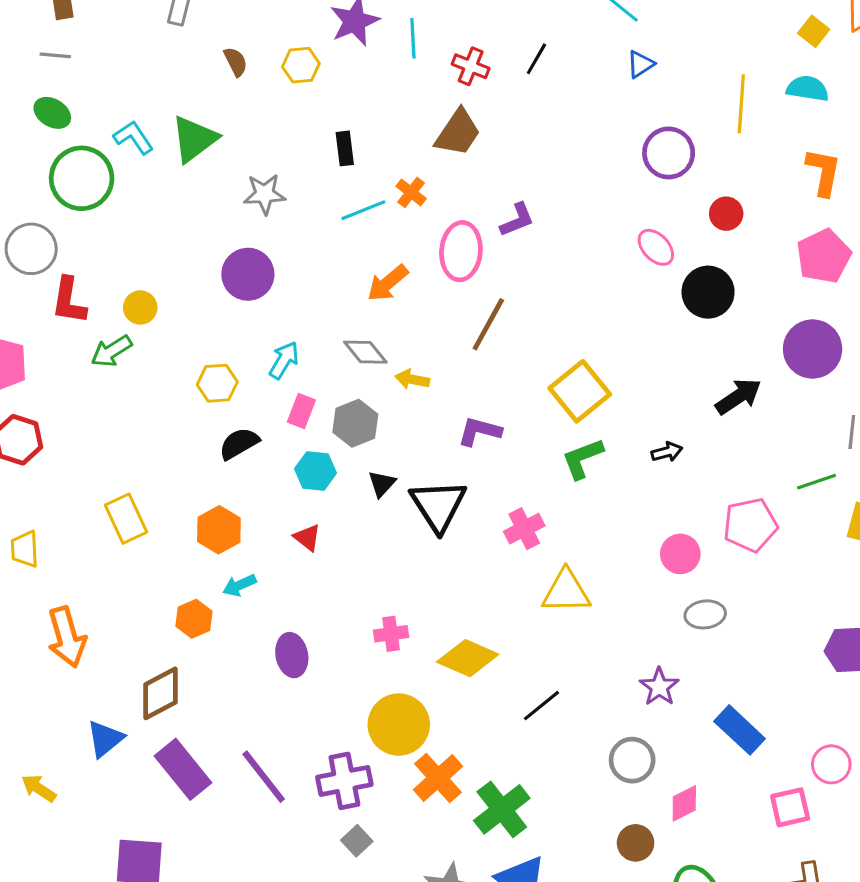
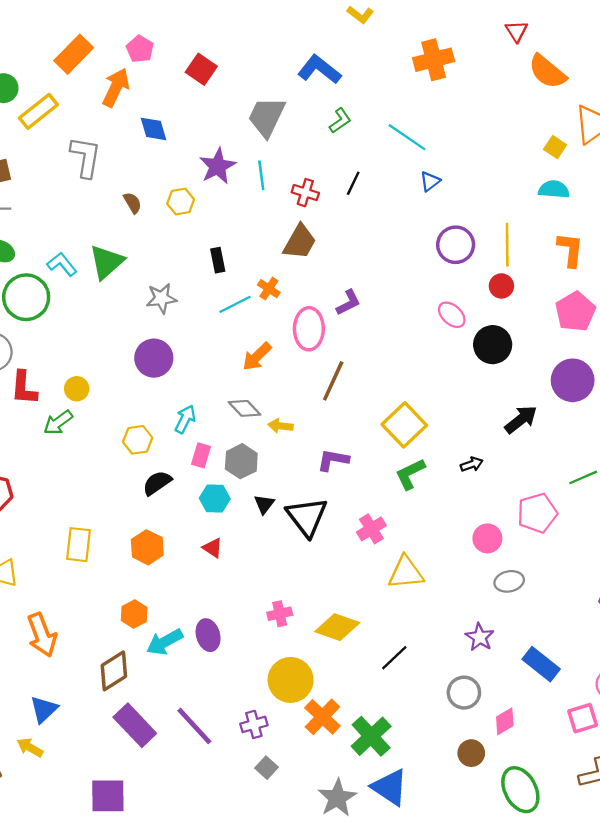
yellow line: (741, 104) -> (507, 245), moved
yellow rectangle: (126, 519) -> (78, 545), turned 36
cyan arrow: (239, 585) -> (165, 642), moved, size x1.5
blue triangle: (105, 739) -> (44, 709), moved
purple cross: (344, 781) -> (254, 724), size x0.7

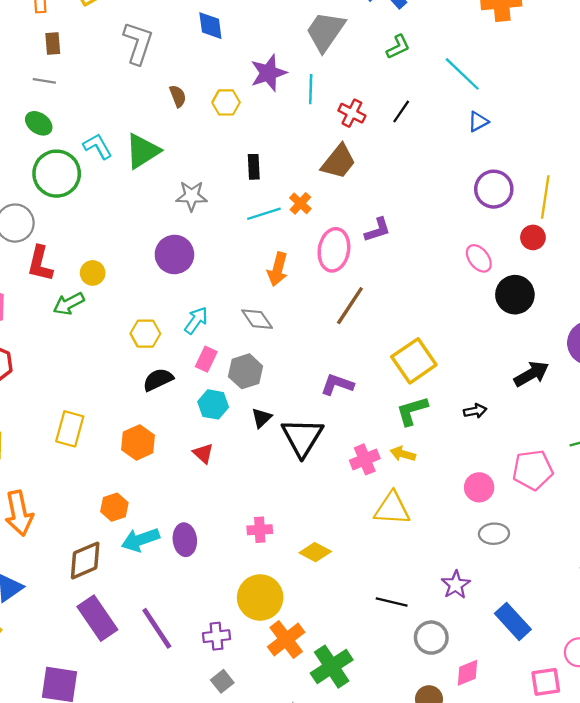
orange arrow: (257, 357) -> (278, 269), turned -40
yellow arrow: (280, 426) -> (403, 454), moved
yellow diamond: (337, 627) -> (315, 552), size x0.7
black line: (394, 658) -> (392, 602), moved, turned 48

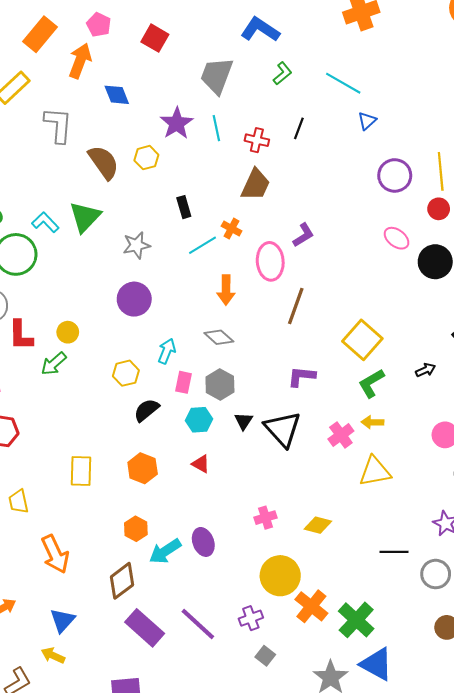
brown semicircle: (178, 96) -> (104, 162), size x1.8

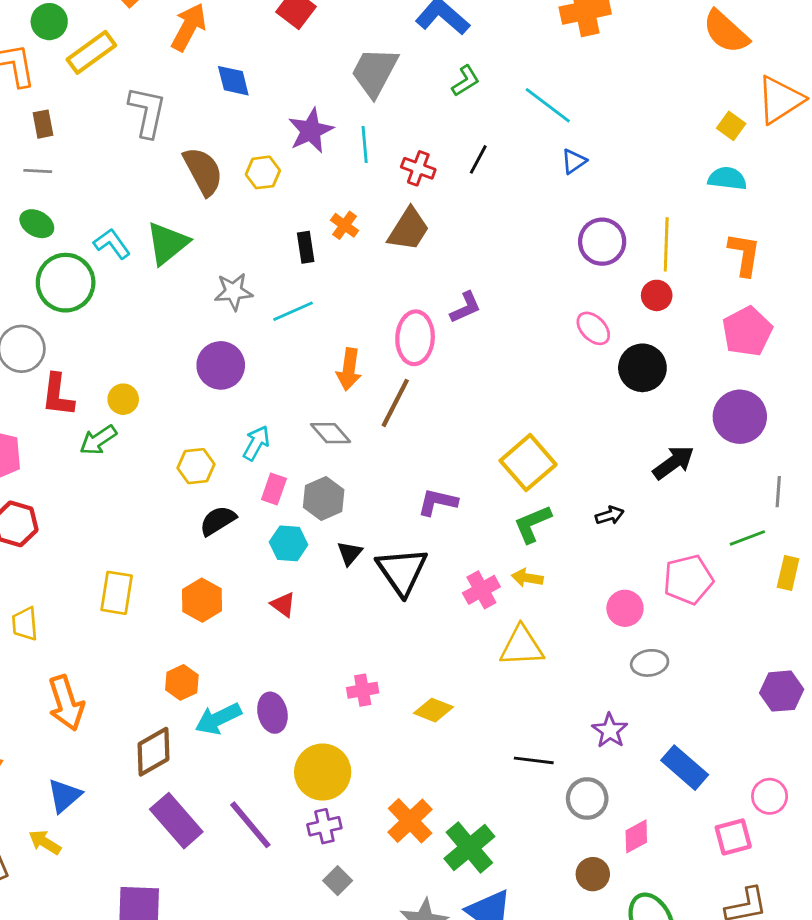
orange cross: (232, 229) -> (345, 225), moved
cyan line: (202, 245) -> (293, 311), moved
brown line: (296, 306) -> (395, 403), moved
yellow circle: (280, 576) -> (323, 772), moved

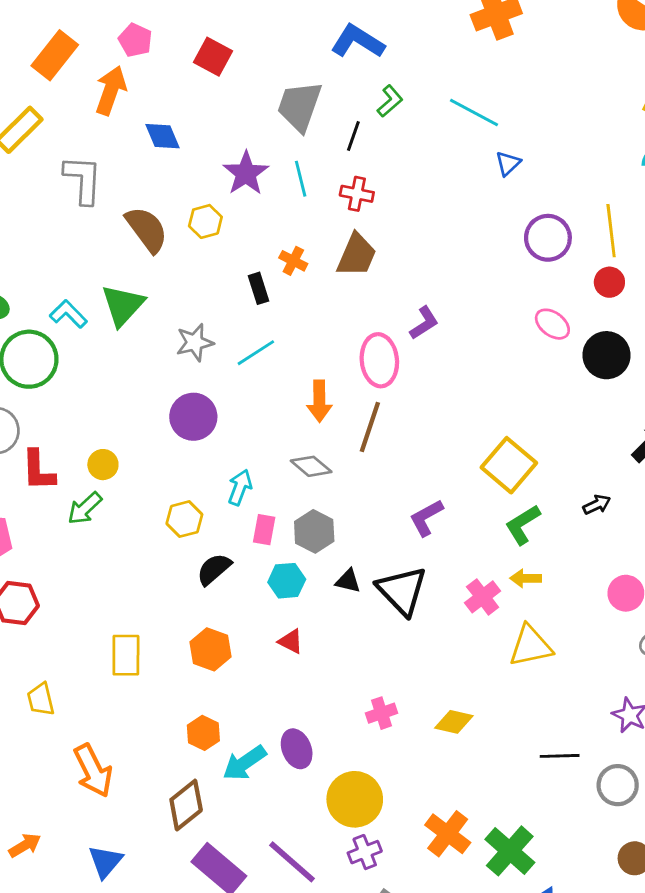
black line: (478, 159) -> (353, 136), moved
purple L-shape: (438, 502) -> (426, 518), turned -33
black triangle: (350, 553) -> (348, 581), turned -48

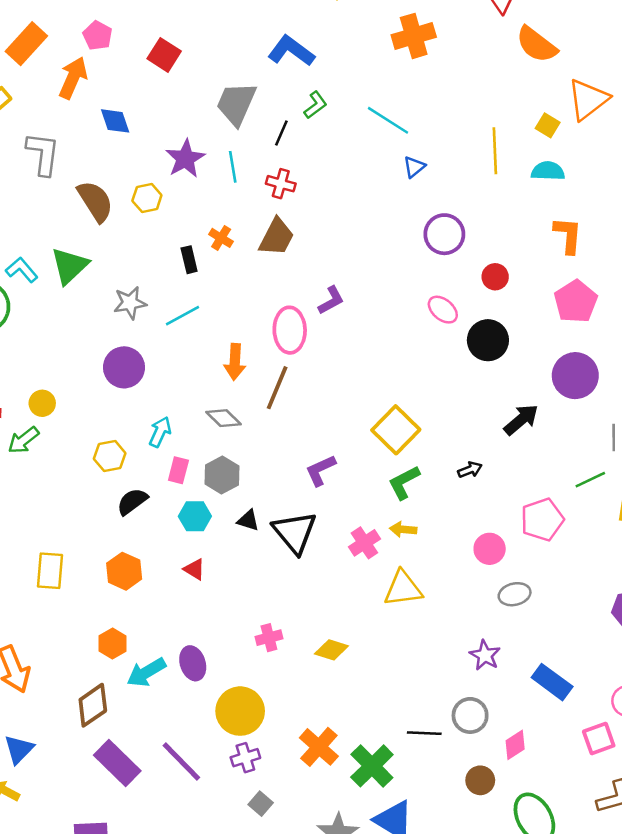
yellow line: (611, 231) -> (495, 151), moved
black line: (560, 756) -> (424, 733), moved

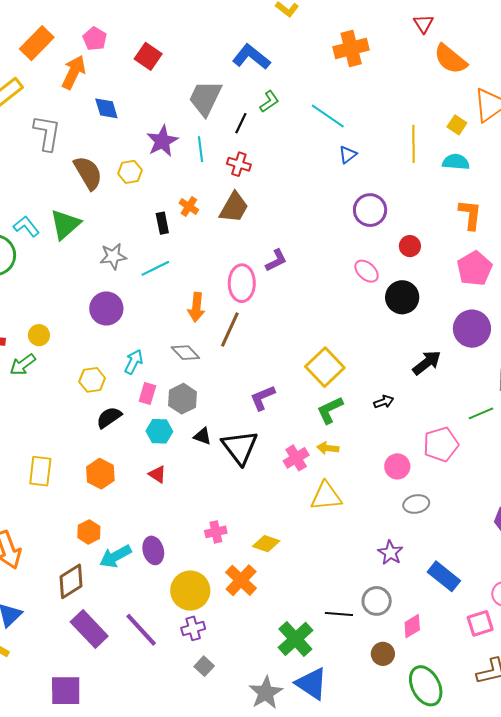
orange cross: (319, 747) -> (241, 580), moved

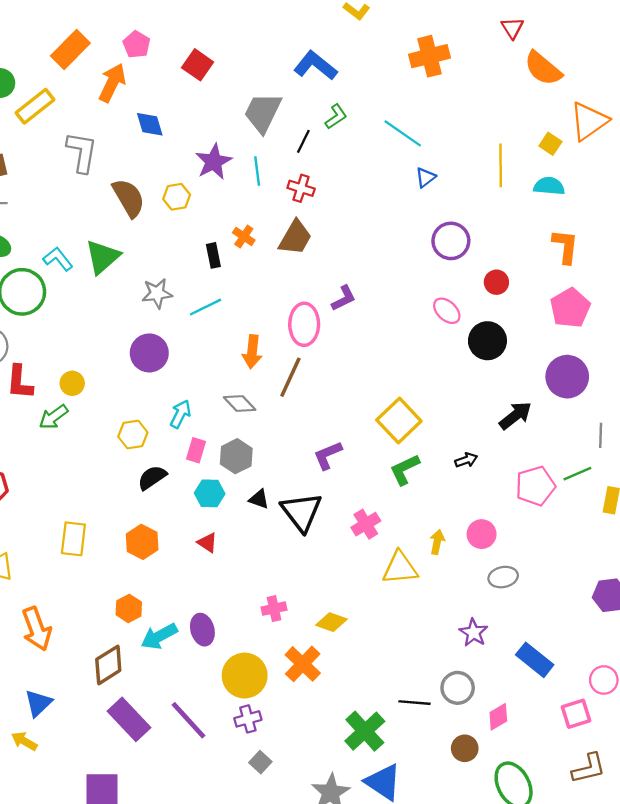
pink pentagon: (441, 444) -> (535, 486), moved
yellow arrow: (328, 448) -> (437, 542), moved, turned 95

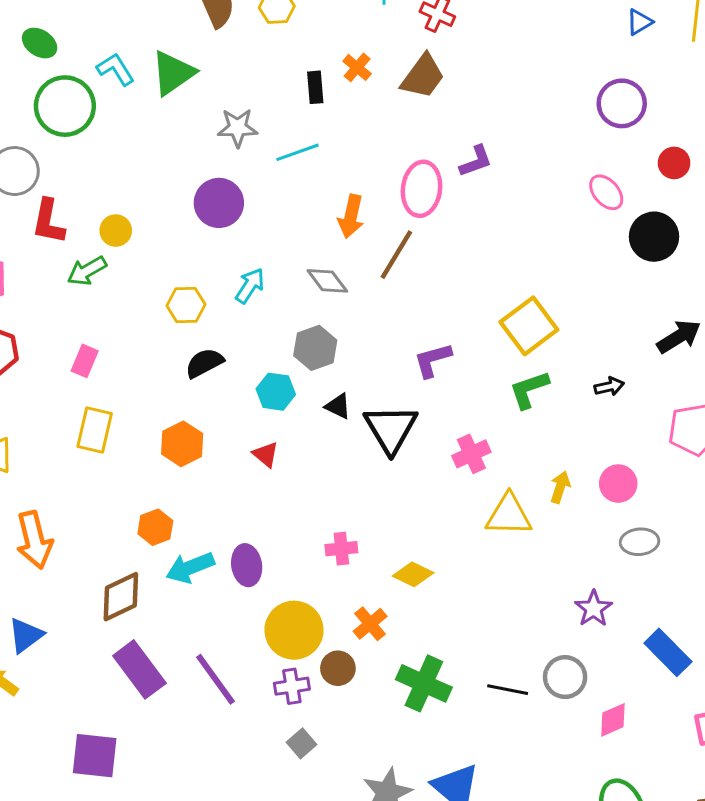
blue triangle: (425, 177) -> (639, 22), moved
pink rectangle: (196, 450) -> (85, 361), moved
orange cross: (303, 664) -> (370, 624), size x0.7
green cross: (365, 731) -> (424, 683), moved, turned -30
brown circle: (465, 748) -> (338, 668), moved

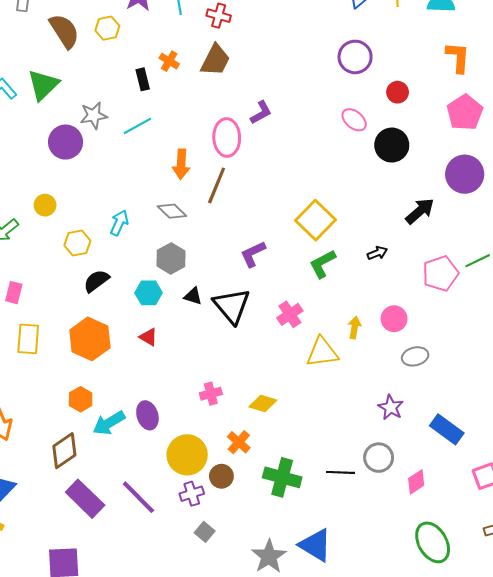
purple circle: (219, 203) -> (66, 142), moved
yellow circle: (116, 231) -> (45, 205), moved
orange hexagon: (182, 444) -> (90, 339), size x1.4

